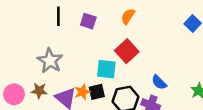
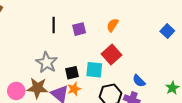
purple square: (88, 21) -> (79, 29), turned -32
brown star: (39, 91) -> (38, 88), size x1.5
black square: (97, 92) -> (72, 73), moved

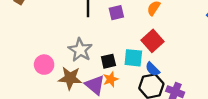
blue semicircle: (139, 81) -> (153, 69), moved
pink circle: (16, 91) -> (44, 65), moved

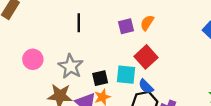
purple square: (116, 13) -> (126, 26), moved
pink circle: (44, 65) -> (33, 59), moved

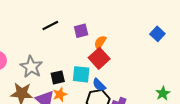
black line: (79, 23) -> (50, 25), moved, turned 63
orange semicircle: (147, 23) -> (100, 42), moved

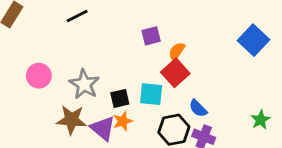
black line: (50, 25) -> (77, 16), moved
blue square: (157, 34) -> (253, 40), size x1.5
blue semicircle: (99, 85) -> (198, 108), moved

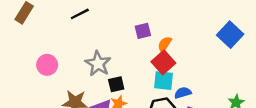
gray star: (84, 84) -> (98, 64), moved
cyan square: (151, 94) -> (163, 81), moved
blue semicircle: (198, 108) -> (183, 93), turned 119

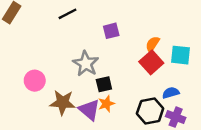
purple square: (143, 31) -> (111, 31), moved
pink circle: (47, 65) -> (35, 81), moved
cyan square: (163, 81) -> (180, 55), moved

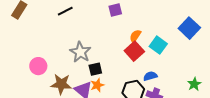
purple square: (111, 31) -> (115, 10), moved
cyan square: (180, 55) -> (158, 45), turned 30

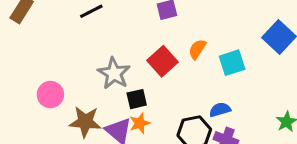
cyan square: (158, 45) -> (232, 63), turned 36
red square: (134, 51) -> (162, 61), moved

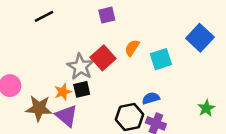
gray star: (114, 73) -> (80, 67), moved
orange star: (140, 123) -> (63, 92), moved

